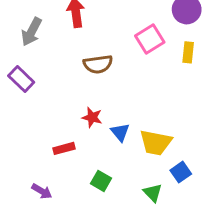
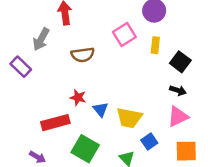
gray arrow: (31, 32) -> (41, 39), moved
red rectangle: (64, 148) -> (55, 123), size x1.6
green square: (101, 181) -> (85, 149), size x1.6

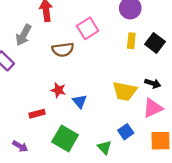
pink square: (124, 34) -> (88, 28), moved
black square: (180, 62) -> (155, 43), moved
yellow trapezoid: (129, 118) -> (125, 91), moved
red rectangle: (55, 123) -> (37, 114), size x0.6

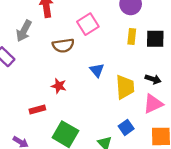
black square: (155, 43) -> (155, 39), turned -36
yellow trapezoid: (125, 91) -> (125, 87), turned -105
blue triangle: (80, 101) -> (97, 70), moved

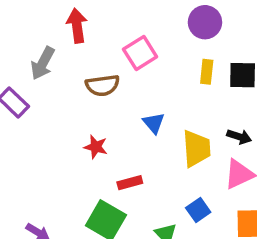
red rectangle: (37, 109) -> (130, 183), moved

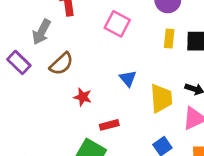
pink square: (140, 53) -> (117, 24), turned -30
brown semicircle: (103, 85) -> (61, 64), moved, turned -35

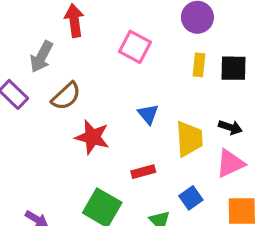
red star: (83, 97) -> (92, 137), size x1.5
red rectangle: (109, 125) -> (143, 172), moved

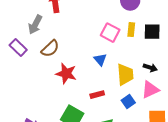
pink square: (135, 47) -> (110, 33), moved
blue square: (191, 198) -> (128, 102), moved

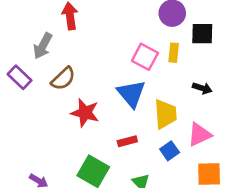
black square: (152, 32) -> (202, 34), moved
blue triangle: (100, 60) -> (131, 94), size x1.6
black arrow: (150, 68) -> (202, 88), moved

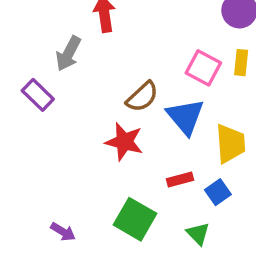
brown semicircle: (63, 79) -> (142, 97), moved
blue square: (170, 151) -> (218, 192), moved

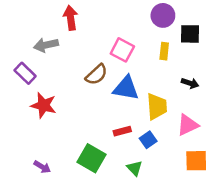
gray arrow: (68, 54) -> (46, 45), turned 50
pink square: (203, 68) -> (122, 50), moved
blue triangle: (185, 117) -> (126, 88), turned -40
red star: (124, 142) -> (44, 105), moved

